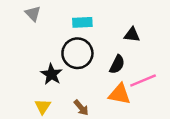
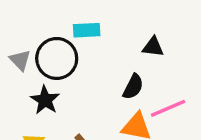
gray triangle: (33, 14) -> (20, 60), moved
black circle: (77, 53) -> (57, 58), moved

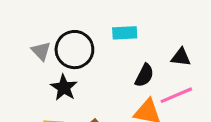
cyan rectangle: (87, 30) -> (125, 33), moved
black triangle: (153, 47) -> (181, 57), moved

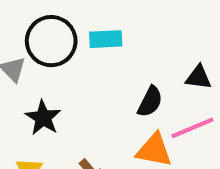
cyan rectangle: (125, 33) -> (106, 39), moved
black circle: (74, 50) -> (51, 41), moved

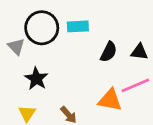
black semicircle: (150, 102) -> (109, 52), moved

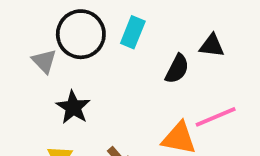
cyan rectangle: (78, 26) -> (133, 32), turned -65
black triangle: (139, 52) -> (212, 46), moved

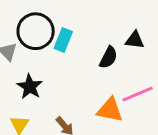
cyan rectangle: (133, 32) -> (63, 40), moved

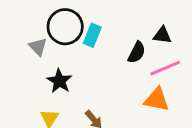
pink line: (138, 94) -> (165, 68), moved
orange triangle: (110, 110) -> (157, 100), moved

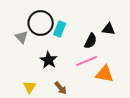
pink line: (165, 68) -> (87, 61), moved
black star: (59, 81) -> (49, 60), moved

